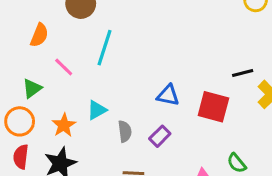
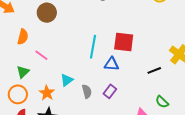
cyan line: (105, 48) -> (93, 47), moved
black line: (243, 73) -> (154, 70), moved
red square: (213, 107) -> (124, 42), moved

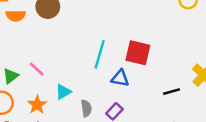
orange semicircle: (23, 37) -> (16, 16), moved, turned 70
pink line: (41, 55) -> (37, 69), moved

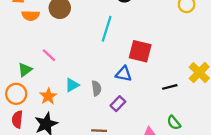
cyan line: (100, 54) -> (107, 29), moved
pink line: (37, 69) -> (49, 55), moved
gray semicircle: (86, 108) -> (96, 88), moved

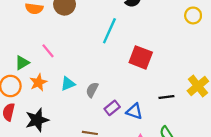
blue triangle: (124, 74) -> (134, 111), moved
gray semicircle: (96, 88) -> (92, 90), turned -152
orange star: (48, 96) -> (38, 82), moved

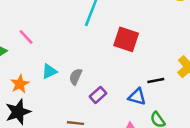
orange star: (38, 82) -> (20, 84), moved
blue triangle: (134, 111) -> (137, 97), moved

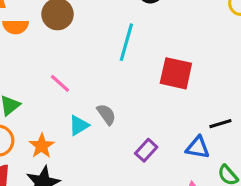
pink line: (26, 37) -> (60, 83), moved
gray semicircle: (76, 77) -> (106, 114), moved, turned 126

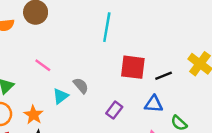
cyan line: (126, 42) -> (107, 27), moved
red square: (176, 73) -> (133, 67), moved
black line: (220, 124) -> (164, 76), moved

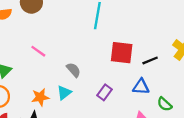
cyan triangle: (61, 96) -> (64, 93), moved
orange star: (33, 115) -> (40, 97), moved, turned 30

